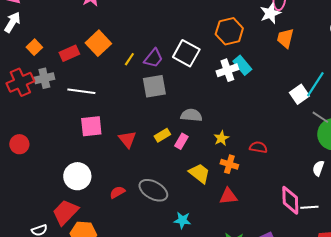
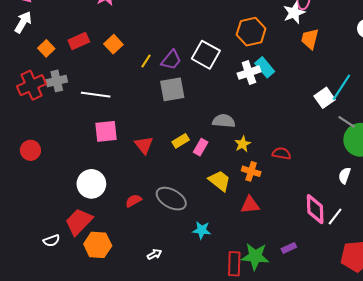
orange square: (98, 43) -> (113, 44), size x0.7
red rectangle: (69, 53) -> (79, 41), moved
gray semicircle: (191, 115) -> (224, 121), moved
white line: (309, 207) -> (335, 216), turned -48

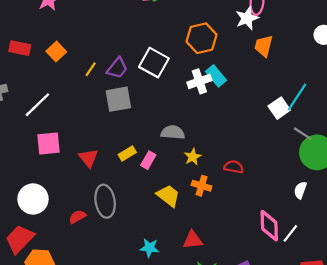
red rectangle: (79, 41) -> (20, 48), turned 36
white line: (96, 95) -> (37, 105), turned -52
gray ellipse: (171, 199) -> (105, 201), moved, turned 52
red triangle: (250, 205) -> (193, 240), moved

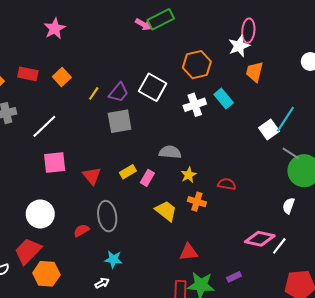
cyan rectangle: (216, 76) -> (224, 99), moved
pink diamond: (269, 226) -> (260, 239), turned -76
cyan star: (149, 248) -> (113, 259), moved

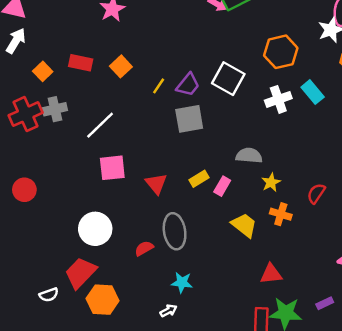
red semicircle: (227, 184) -> (316, 193), turned -66

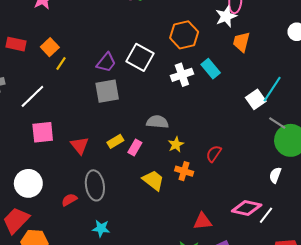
yellow line: (159, 86) -> (61, 64), moved
red triangle: (271, 274) -> (202, 221), moved

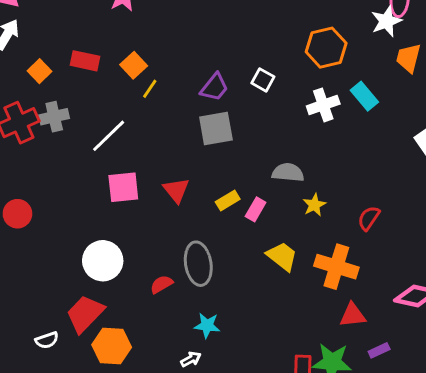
white square: (140, 57) -> (263, 80), size x0.6
red triangle: (80, 145) -> (176, 190), moved
orange cross: (184, 171) -> (336, 267), moved, size x1.6

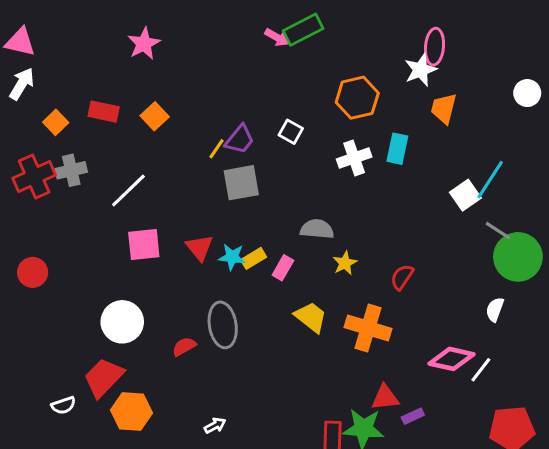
yellow line: (150, 89) -> (217, 149), moved
cyan rectangle: (364, 96) -> (397, 149), turned 52
red triangle: (353, 315) -> (385, 398), moved
cyan star: (207, 325) -> (232, 257), moved

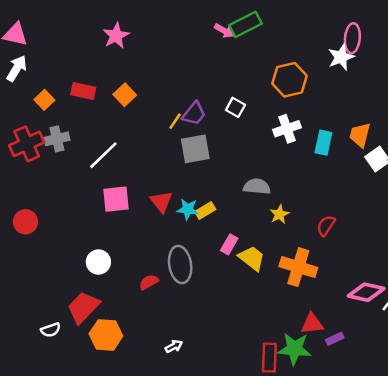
orange trapezoid: (444, 108) -> (360, 135), moved
cyan rectangle: (397, 149) -> (323, 143), moved
pink rectangle: (283, 268) -> (229, 244), moved
white circle: (122, 322) -> (98, 262), size x0.7

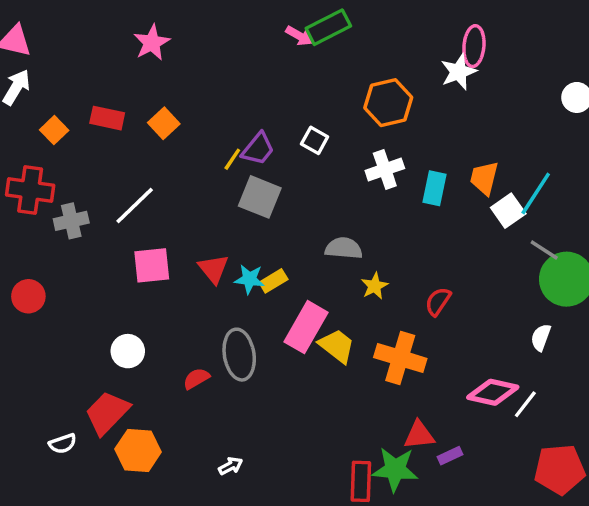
gray cross: (57, 139) -> (71, 221), moved
red cross: (27, 144) -> (30, 190), turned 32
gray square: (195, 149) -> (260, 197), turned 32
pink rectangle: (229, 244) -> (306, 327), size x1.8

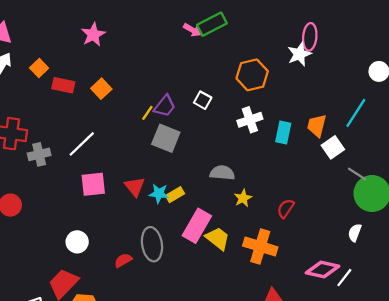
orange square: (54, 130) -> (39, 68), moved
cyan line: (536, 193) -> (356, 113), moved

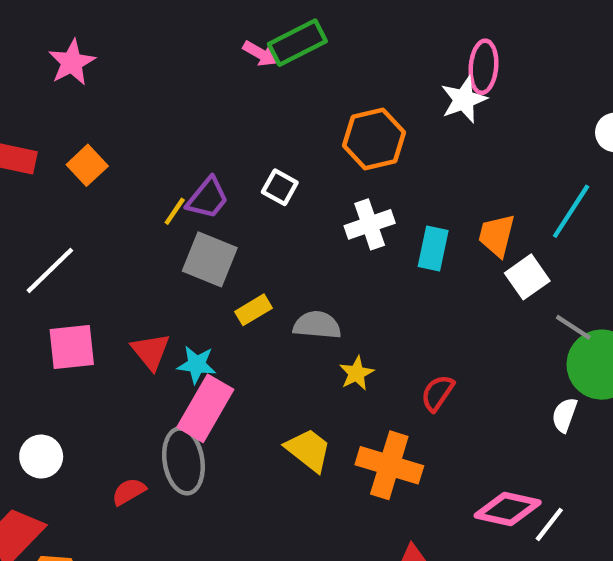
yellow rectangle: (175, 195) -> (254, 310), moved
pink rectangle: (197, 226) -> (205, 408), moved
white semicircle: (355, 233) -> (564, 415), moved

